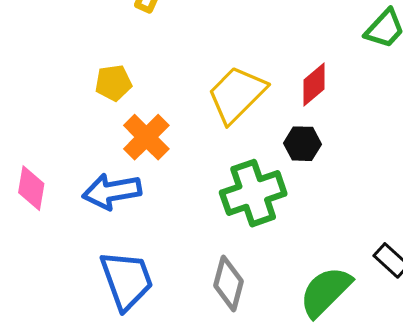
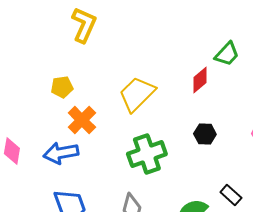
red diamond: (314, 85) -> (200, 80), moved
black hexagon: (302, 144) -> (205, 134), moved

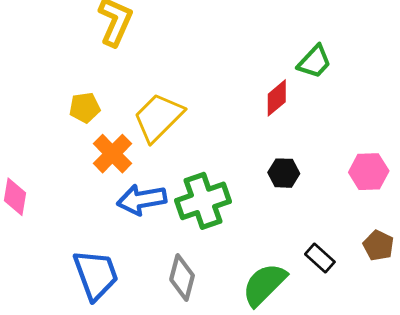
yellow trapezoid: (137, 94) -> (158, 117), moved
blue arrow: (61, 153) -> (142, 200), moved

